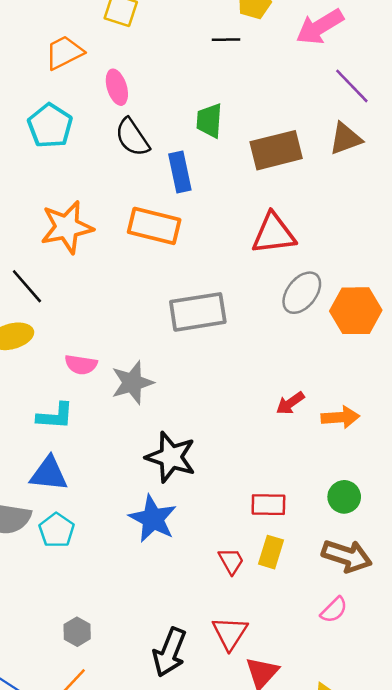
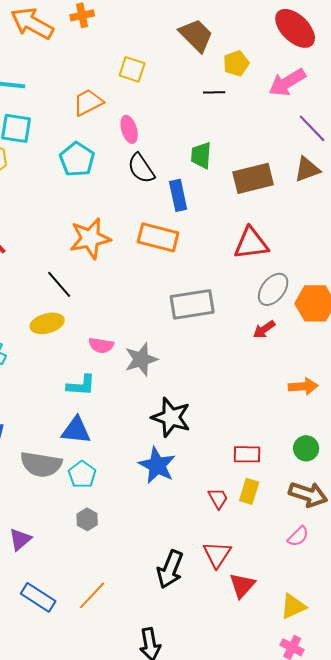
red arrow: (290, 403) -> (264, 329), moved
gray hexagon: (77, 632) -> (87, 519), moved

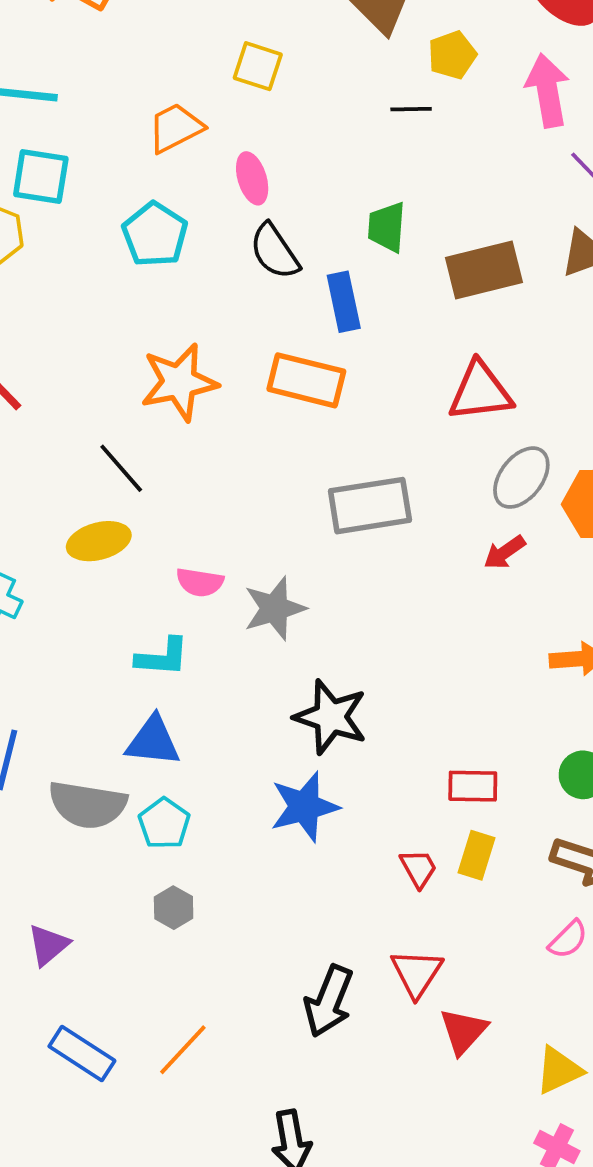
pink arrow: (287, 82) -> (548, 90), turned 111
blue star: (157, 465) -> (304, 807), turned 30

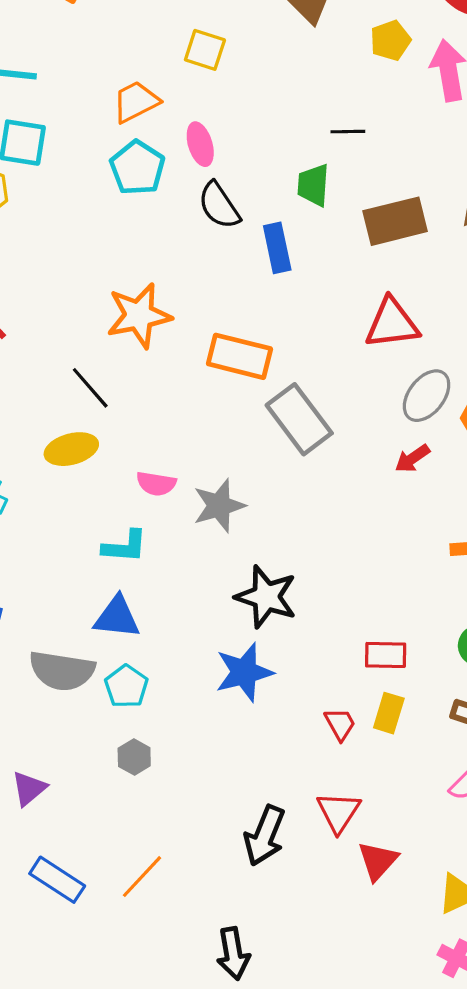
yellow pentagon: (452, 55) -> (390, 40), moved
black line: (411, 109) -> (348, 132), moved
cyan pentagon: (155, 234) -> (137, 168), moved
orange rectangle: (306, 380) -> (239, 356), moved
gray rectangle: (370, 506) -> (299, 419), turned 62

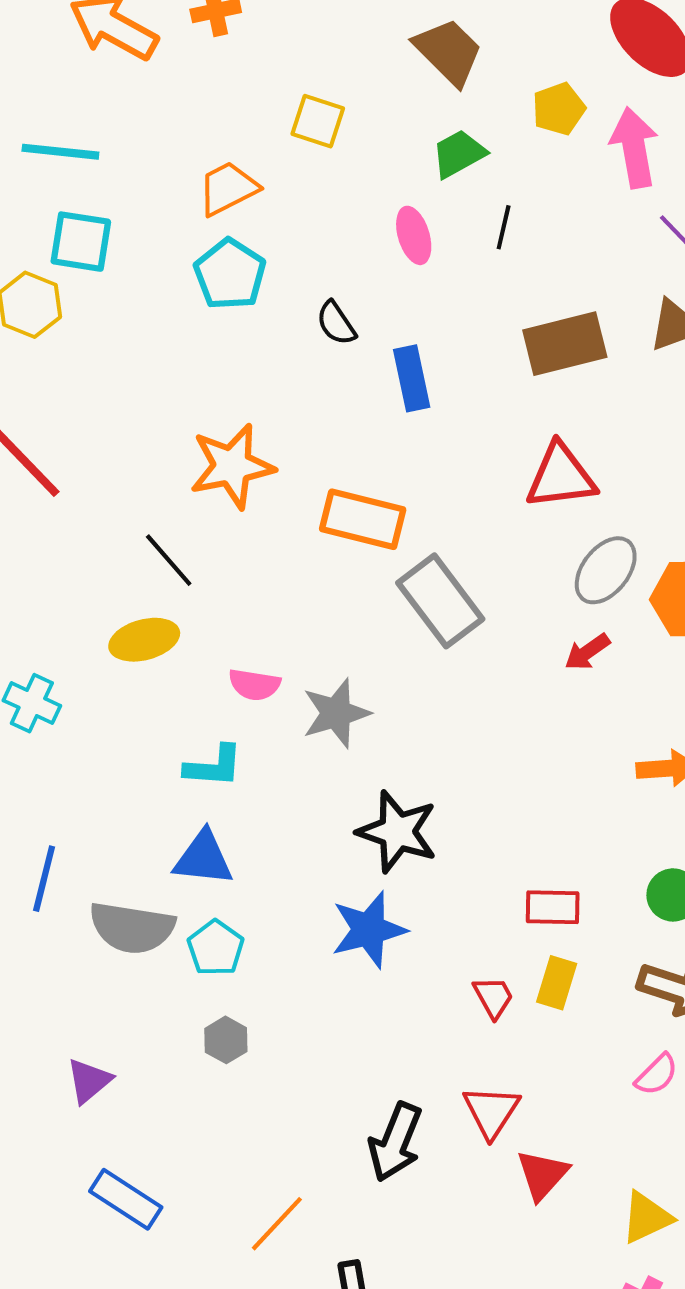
black line: (348, 132) -> (504, 227), turned -76
pink ellipse: (200, 144) -> (414, 235), moved
green trapezoid: (313, 185) -> (459, 154), moved, turned 57
black semicircle: (219, 205) -> (336, 323), size x0.7
orange line: (142, 877) -> (277, 1224), moved

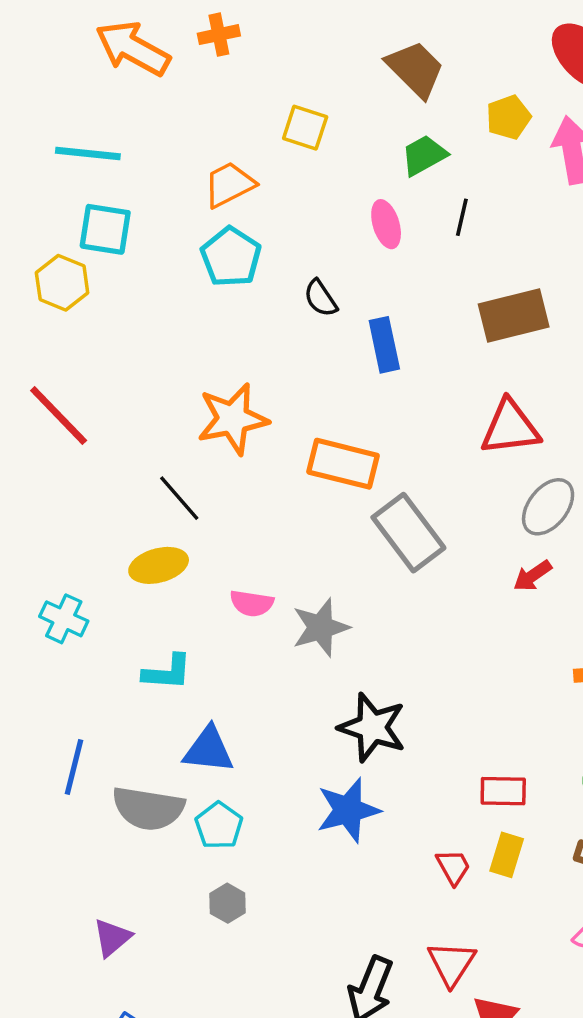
cyan L-shape: (214, 766) -> (167, 672), moved

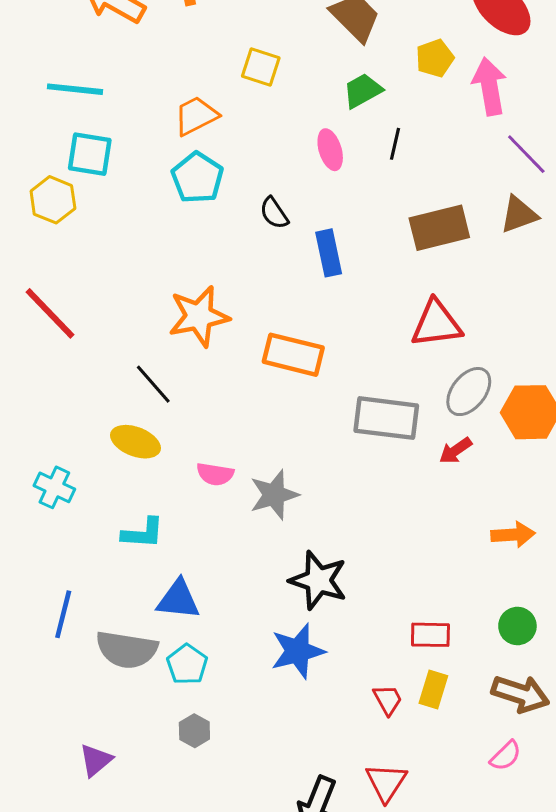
gray rectangle: (408, 533) -> (386, 418), moved, turned -46
yellow ellipse: (159, 565) -> (135, 442), turned 36

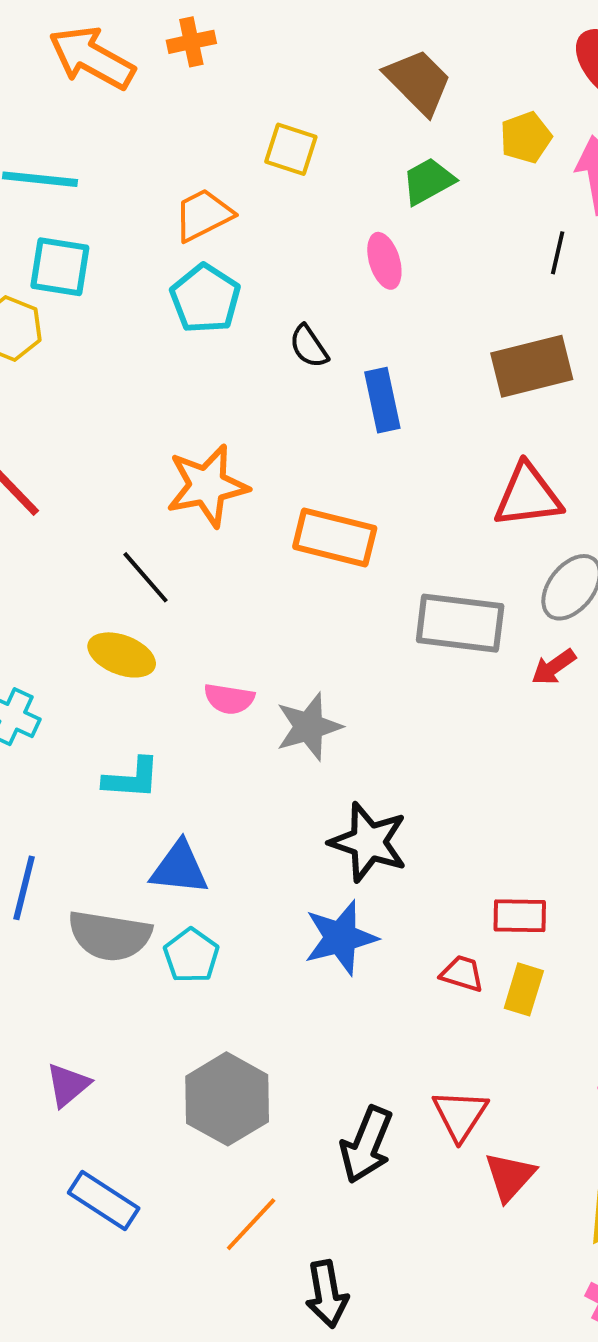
black line: (395, 144) -> (558, 253), moved
red trapezoid: (388, 700) -> (462, 974), moved, turned -44
gray hexagon: (194, 731) -> (227, 1099), moved, size x2.0

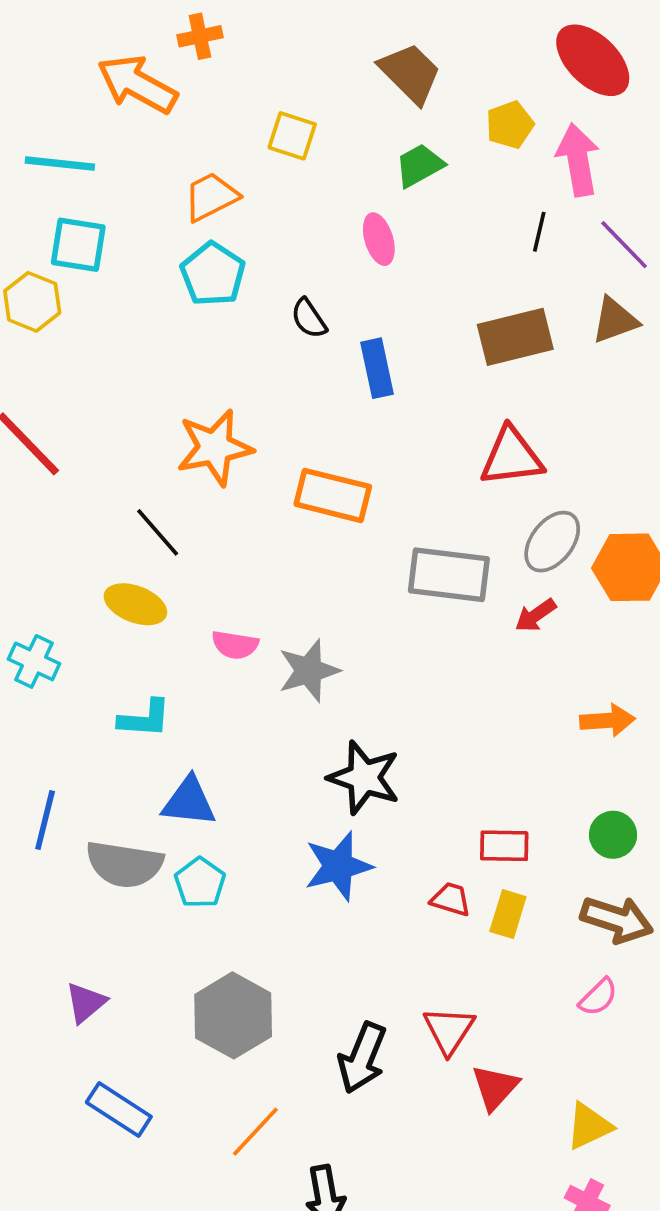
orange arrow: (92, 58) -> (137, 84), moved

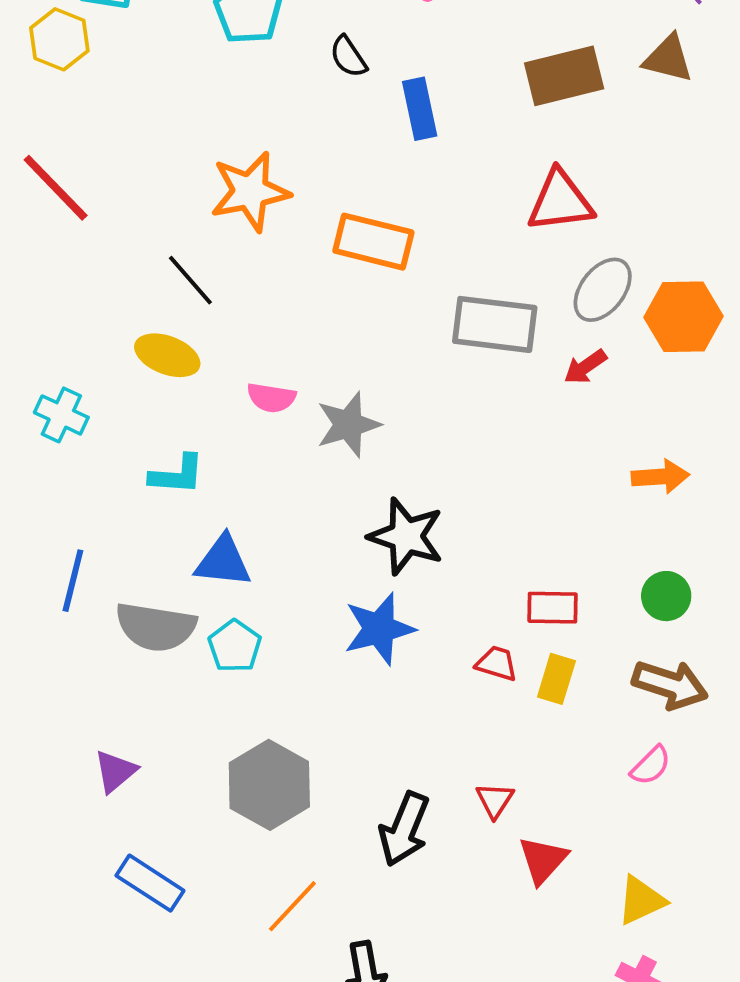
brown triangle: (615, 320) -> (668, 59), turned 34
red triangle: (449, 1030) -> (495, 800), size x0.7

